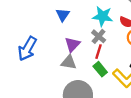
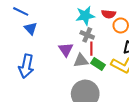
blue triangle: (63, 15) -> (31, 28), moved
gray triangle: (69, 62) -> (81, 61), moved

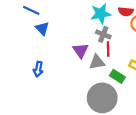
green rectangle: (98, 64) -> (117, 76), moved
blue arrow: (26, 66) -> (38, 69), size x0.6

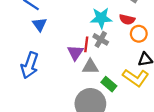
red line: (108, 49) -> (86, 44), moved
blue arrow: (38, 69) -> (30, 65), size x1.6

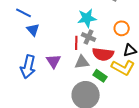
red semicircle: (127, 20) -> (103, 54), moved, size x1.5
purple triangle: (75, 53) -> (53, 61), moved

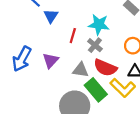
blue triangle: (33, 30) -> (51, 16), moved
red line: (76, 43) -> (73, 36), moved
green rectangle: (100, 76) -> (96, 90), size x1.5

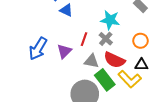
blue triangle: (51, 16) -> (66, 10), turned -40
red line: (73, 36) -> (84, 39), moved

